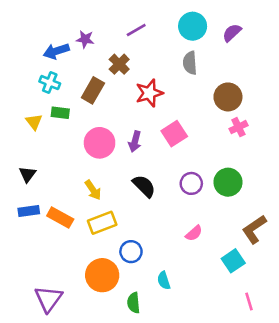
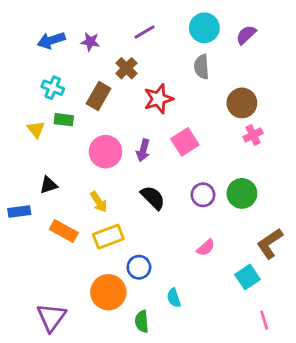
blue arrow: (56, 51) -> (51, 40), moved
black triangle: (27, 174) -> (48, 185), moved, turned 36
blue rectangle: (29, 211) -> (19, 212), moved

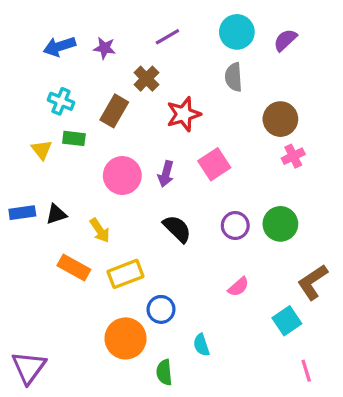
yellow arrow: (99, 202) -> (100, 230), moved
blue rectangle: (19, 212) -> (22, 213), moved
purple triangle: (51, 317) -> (29, 367), moved

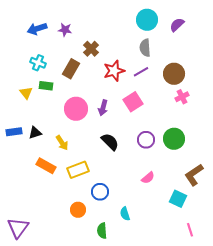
purple line: (167, 37) -> (141, 72), moved
cyan square: (287, 321) -> (178, 199), turned -30
orange circle: (126, 338) -> (78, 210), size x0.6

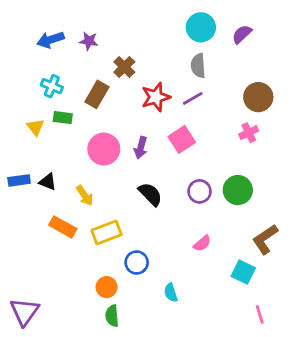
brown circle: (174, 74) -> (258, 97), moved
black triangle: (35, 133) -> (48, 182), turned 40
green semicircle: (102, 231) -> (112, 316), moved

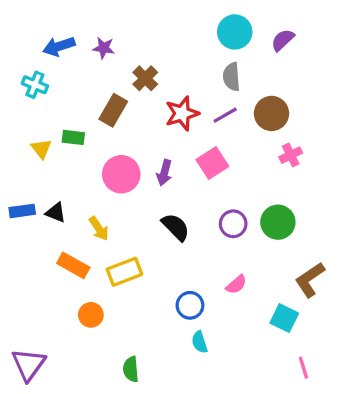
cyan cross: (52, 86) -> (35, 85), moved
brown circle: (258, 97) -> (272, 113), moved
blue circle: (137, 262) -> (190, 305), moved
orange circle: (107, 287) -> (91, 315), moved

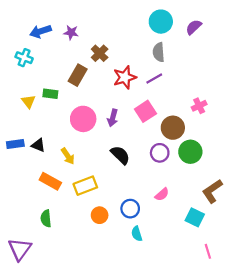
brown circle: (272, 113) -> (173, 128), moved
orange circle: (91, 315) -> (100, 215), moved
green semicircle: (131, 369) -> (46, 218), moved

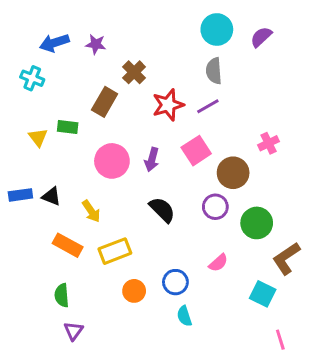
green circle: (190, 152) -> (257, 223), moved
purple triangle: (20, 249) -> (74, 331), moved, size x0.6

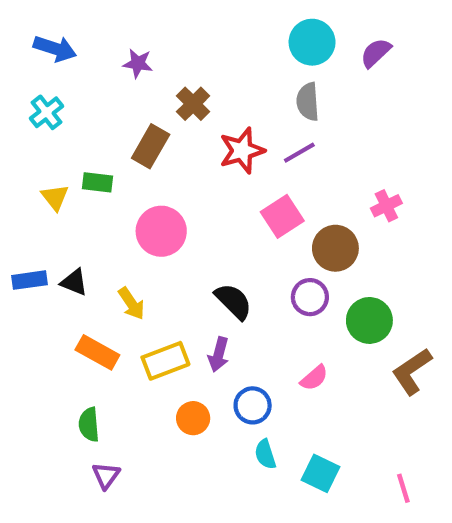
blue arrow: (54, 43) -> (55, 49), moved, turned -144
cyan cross: (32, 78) -> (46, 112), turned 30
purple arrow: (152, 159) -> (219, 354), moved
cyan square: (263, 294) -> (321, 473), moved

